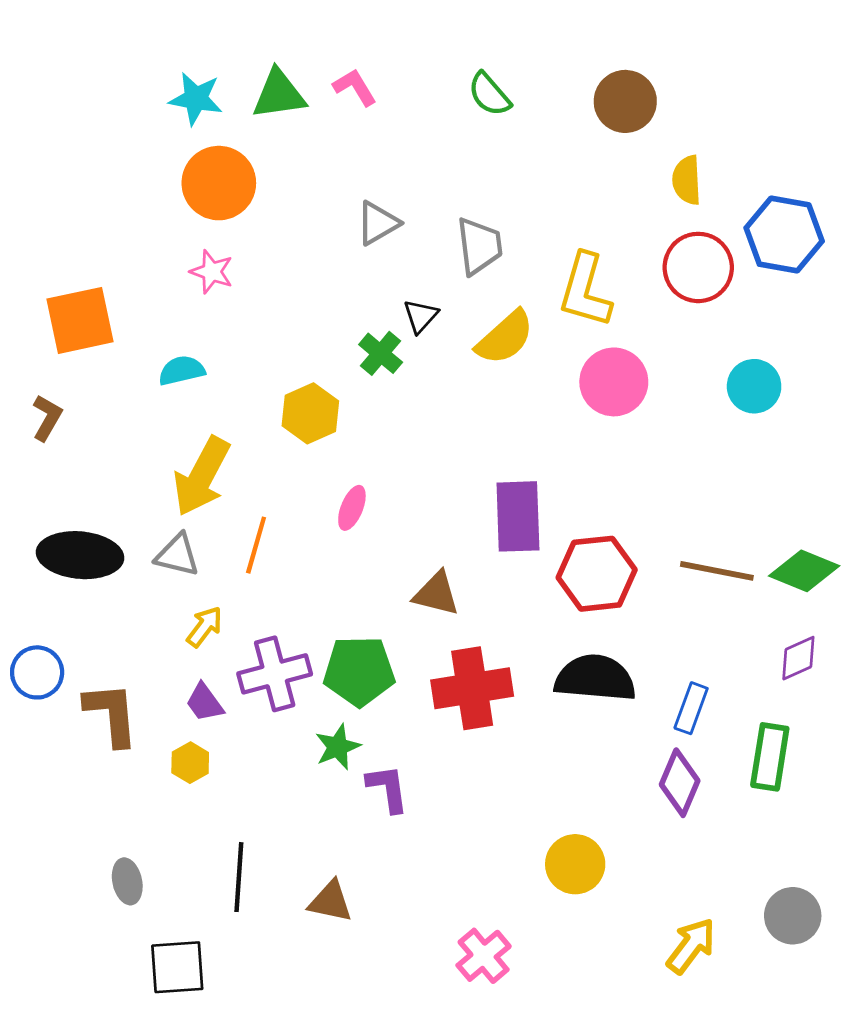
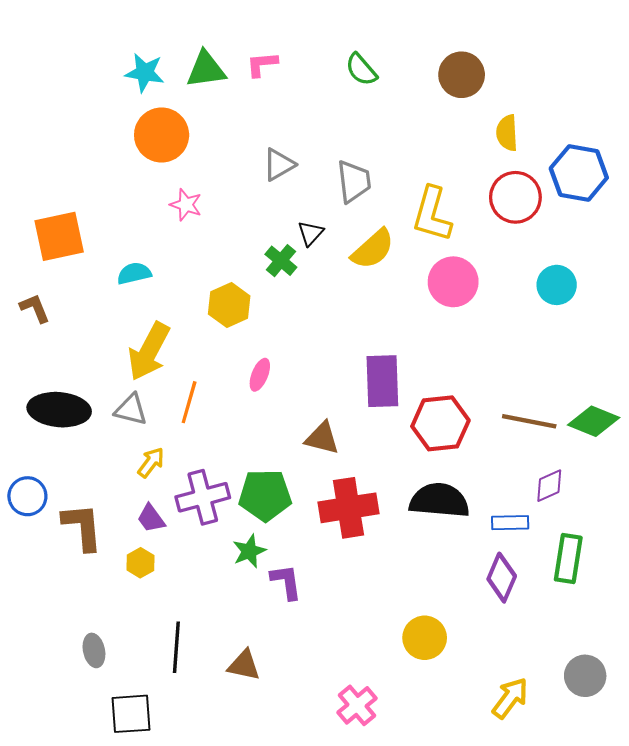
pink L-shape: (355, 87) -> (262, 64), turned -64
pink star: (212, 272) -> (186, 205), moved
brown L-shape: (47, 418) -> (35, 308), turned -52
purple diamond: (798, 658) -> (549, 486), moved
blue rectangle: (691, 708) -> (510, 523), turned 69

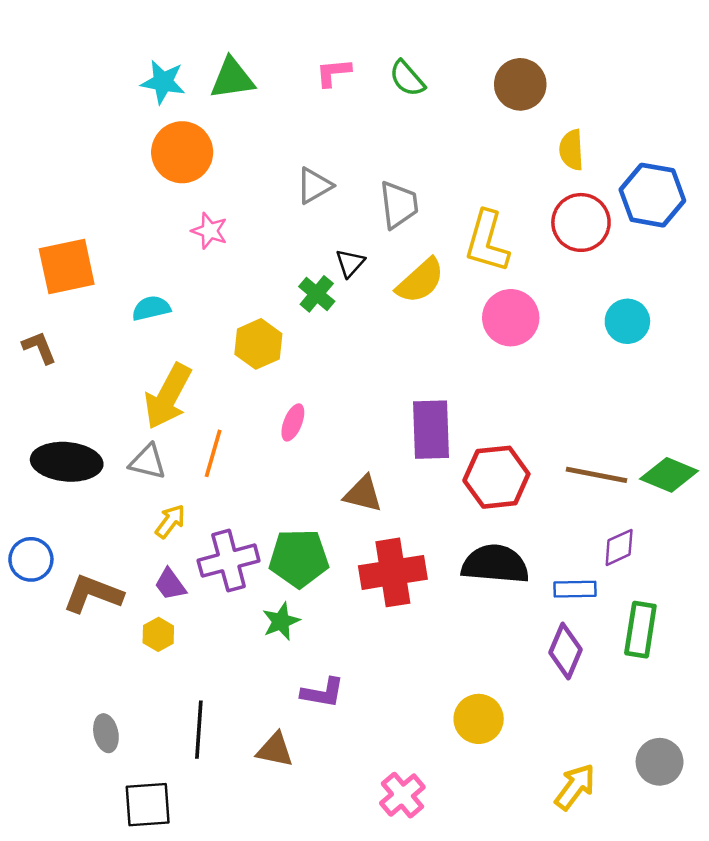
pink L-shape: (262, 64) -> (333, 72), moved
brown L-shape: (82, 527) -> (93, 594), turned -64
purple L-shape: (286, 582) -> (323, 693), moved, turned 108

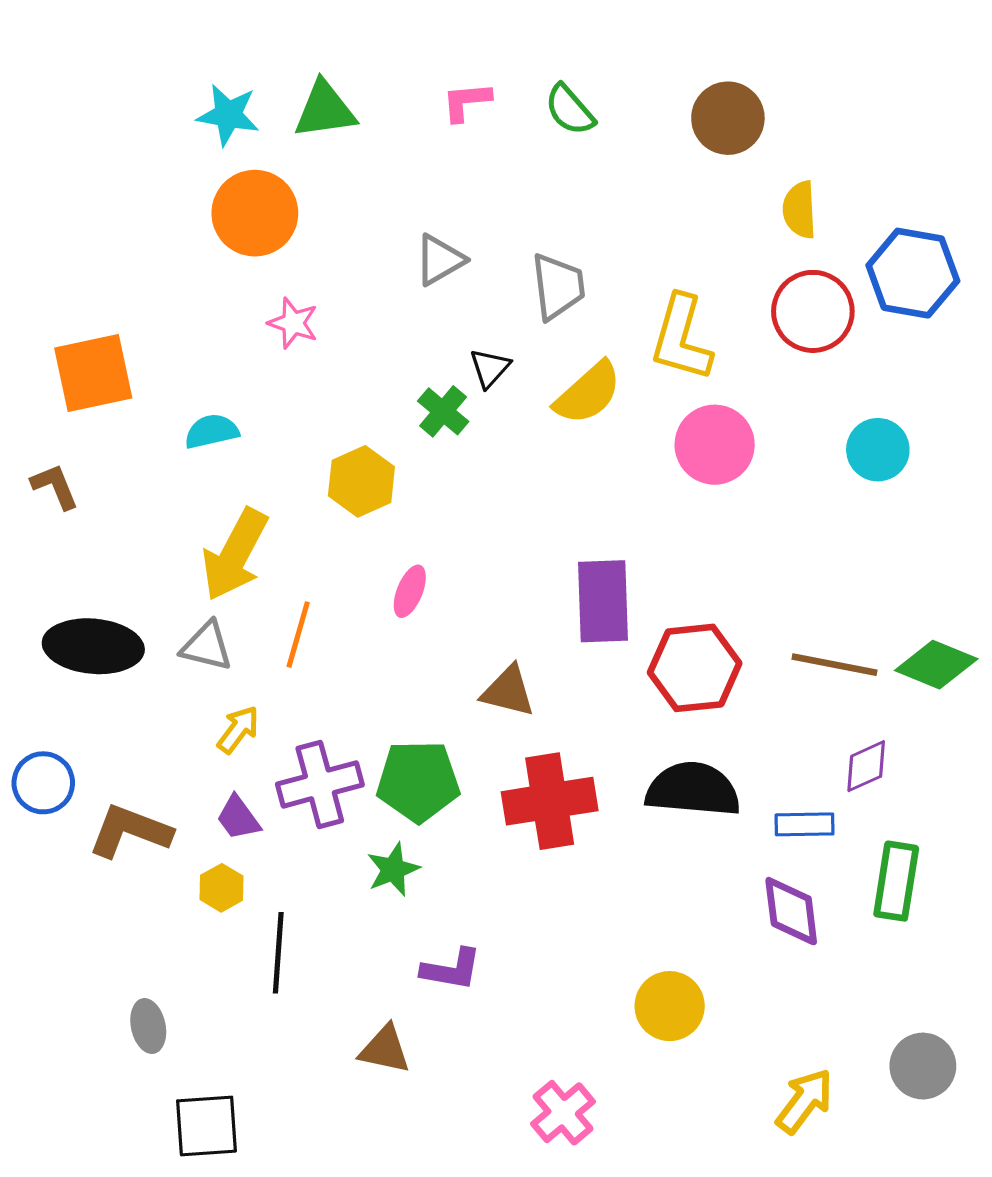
purple diamond: (565, 651) -> (791, 911), turned -30
black line: (199, 730) -> (278, 953), moved

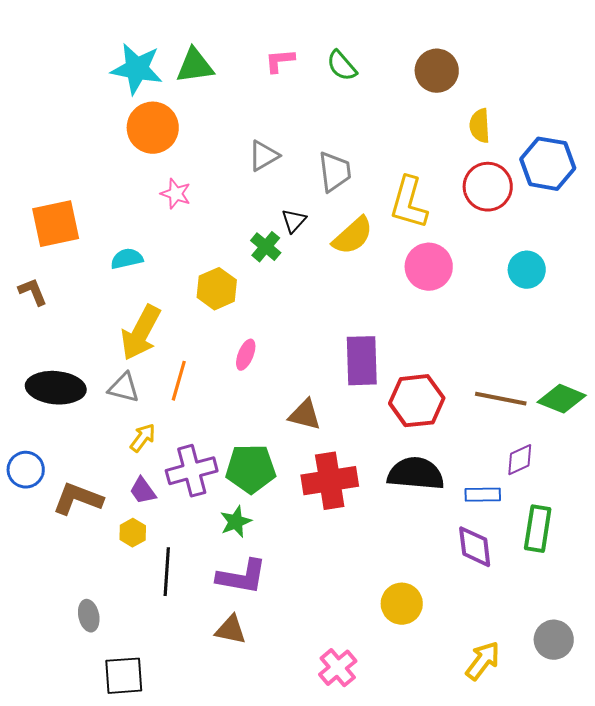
cyan star: (228, 115) -> (137, 69), size x1.4
purple L-shape: (451, 969) -> (242, 577), moved, size x1.4

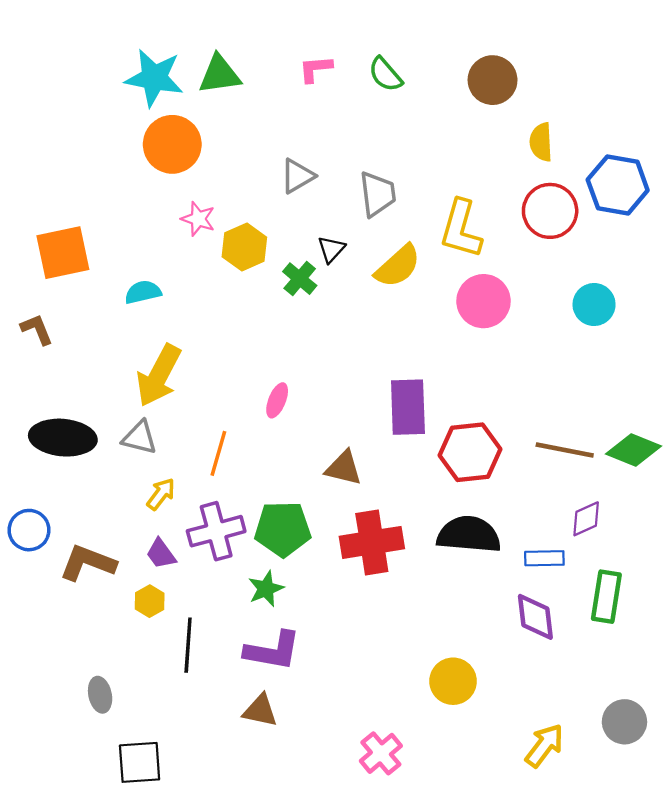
yellow hexagon: (217, 289) -> (244, 247), moved
orange line: (179, 381) -> (218, 453), moved

